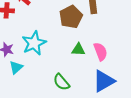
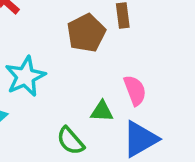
green triangle: (78, 49) -> (102, 111), moved

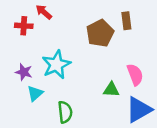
green semicircle: (71, 141) -> (65, 112), moved, turned -145

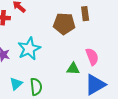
brown pentagon: (100, 33) -> (64, 24), turned 30
cyan triangle: (35, 93) -> (16, 84), moved

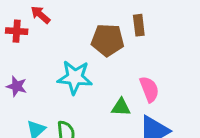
cyan star: (29, 49) -> (75, 77), moved, turned 30

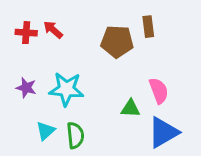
red arrow: (40, 15) -> (53, 30), moved
cyan star: (75, 77) -> (66, 89), moved

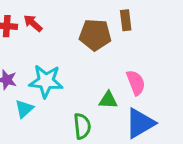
cyan triangle: (46, 131) -> (24, 109), moved
green semicircle: (75, 135) -> (82, 126), moved

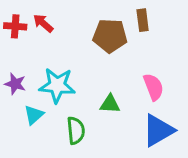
green triangle: (108, 100) -> (110, 104), moved
green semicircle: (82, 126) -> (76, 130), moved

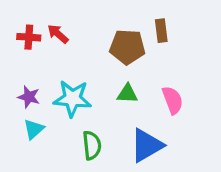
green triangle: (110, 104) -> (127, 94), moved
cyan triangle: (34, 115) -> (34, 129), moved
blue triangle: (158, 130) -> (147, 145), moved

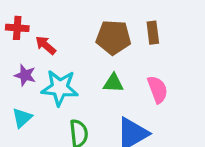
brown rectangle: (161, 31) -> (153, 33), moved
red arrow: (58, 34) -> (46, 45), moved
purple star: (29, 97) -> (25, 75), moved

